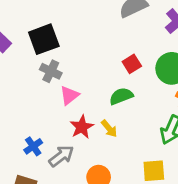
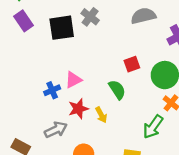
gray cross: (51, 71) -> (90, 17), moved
green semicircle: (121, 96) -> (117, 90), turned 66
blue cross: (33, 146) -> (52, 90), moved

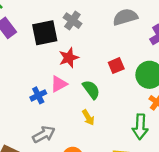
green semicircle: (117, 90) -> (91, 90), moved
red star: (78, 109) -> (69, 58), moved
green arrow: (153, 127) -> (140, 127), turned -30

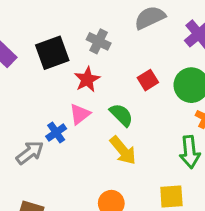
gray cross: (72, 21) -> (99, 41), moved
yellow arrow: (88, 117) -> (123, 150), size x1.5
gray arrow: (44, 134) -> (30, 153), moved

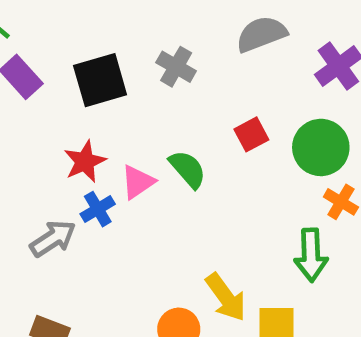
red star: (87, 79) -> (85, 162), moved
green semicircle: (121, 115) -> (188, 169), moved
yellow arrow: (123, 150) -> (226, 297), moved

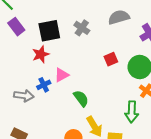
red star: (85, 162) -> (41, 54), moved
green semicircle: (188, 169) -> (81, 98), moved
gray arrow: (53, 239) -> (24, 96), turned 36

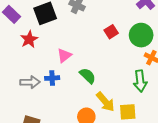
red star: (41, 54) -> (29, 39), moved
blue cross: (44, 85) -> (52, 78), moved, turned 32

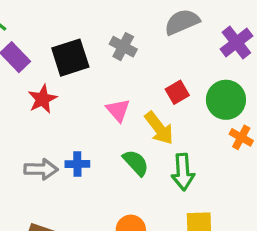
pink triangle: (64, 55) -> (118, 110), moved, turned -35
green arrow: (140, 81) -> (183, 172), moved
yellow arrow: (105, 102) -> (159, 128), moved

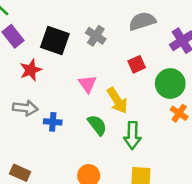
black square: (70, 58) -> (55, 40), turned 32
red square: (177, 92) -> (137, 64), moved
gray arrow: (41, 169) -> (25, 108), moved

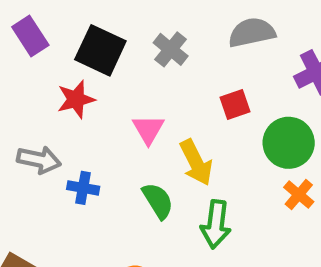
red star: (31, 70) -> (76, 99), moved

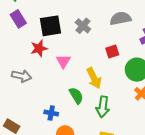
black square: (100, 50) -> (51, 26), turned -35
pink triangle: (148, 129) -> (63, 61), moved
blue cross: (83, 188) -> (51, 113), moved

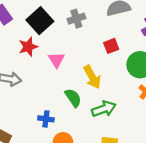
black square: (51, 26) -> (40, 21), turned -30
gray cross: (83, 26) -> (76, 19), turned 35
green arrow: (103, 107) -> (104, 109), turned -115

